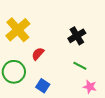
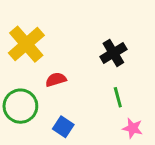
red semicircle: (38, 54) -> (56, 80), turned 32
green line: (80, 66) -> (118, 97), turned 48

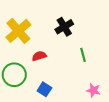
black cross: (113, 53) -> (64, 27), moved
green line: (118, 97) -> (83, 55), moved

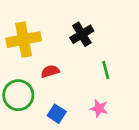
yellow cross: (18, 31) -> (24, 40), turned 30
pink star: (93, 90) -> (99, 108), moved

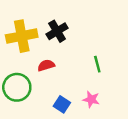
black cross: (82, 34) -> (57, 31), moved
blue square: (57, 114) -> (62, 104), moved

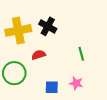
black cross: (57, 31) -> (48, 26), turned -30
blue square: (62, 104) -> (52, 87), turned -32

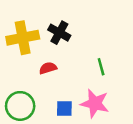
green circle: (14, 73) -> (20, 106), moved
pink star: (76, 83) -> (95, 103), size x1.6

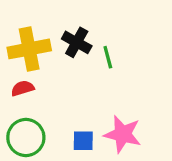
green line: (101, 67) -> (108, 57), moved
red semicircle: (48, 68) -> (23, 88), moved

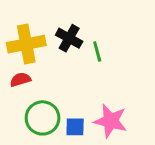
green circle: (26, 137) -> (43, 118), moved

